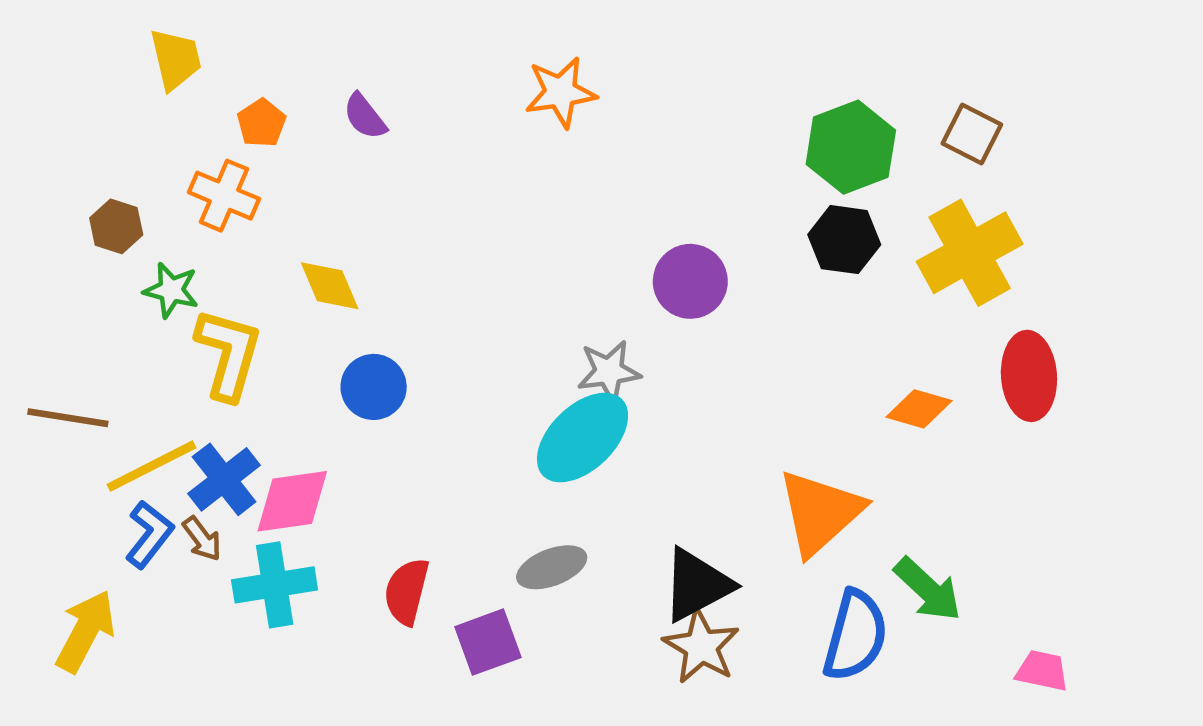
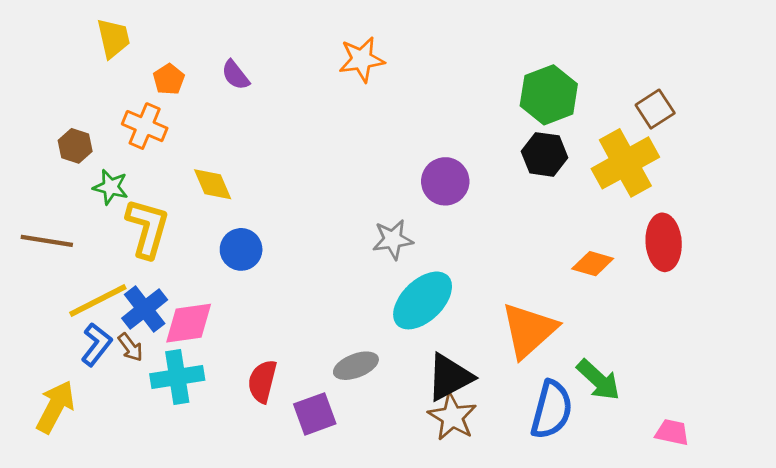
brown square: (972, 134) -> (655, 109), moved, turned 30
brown line: (68, 418) -> (47, 241), moved
cyan ellipse: (583, 438) -> (423, 300), moved

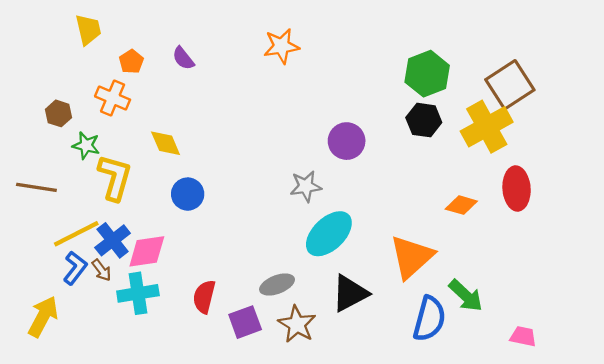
brown square: (655, 109) -> (510, 85), size x1.6
brown star: (452, 417) -> (297, 324), moved

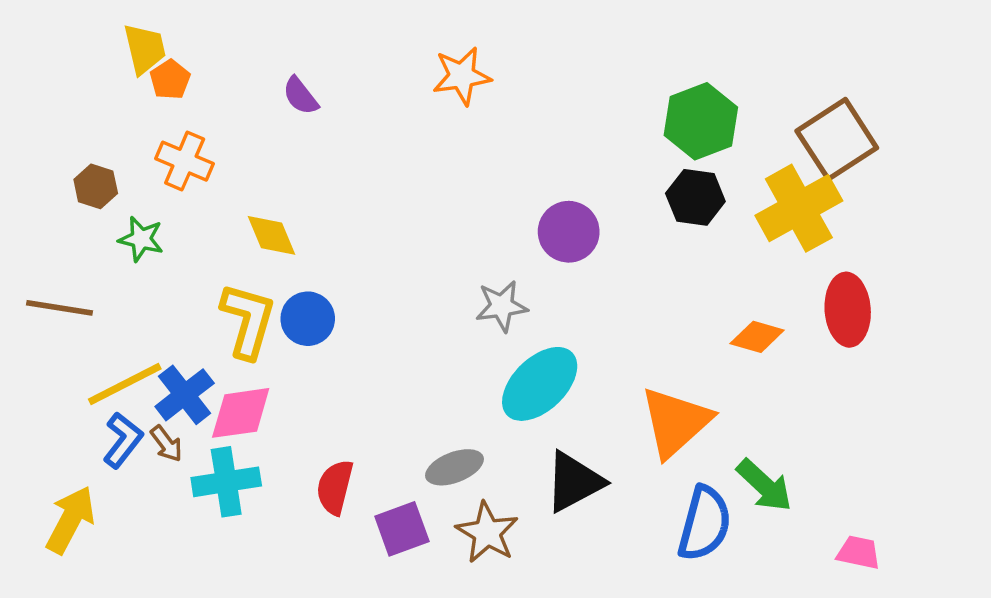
orange pentagon: (131, 62) -> (170, 80), moved
yellow L-shape: (115, 177) -> (248, 321), moved

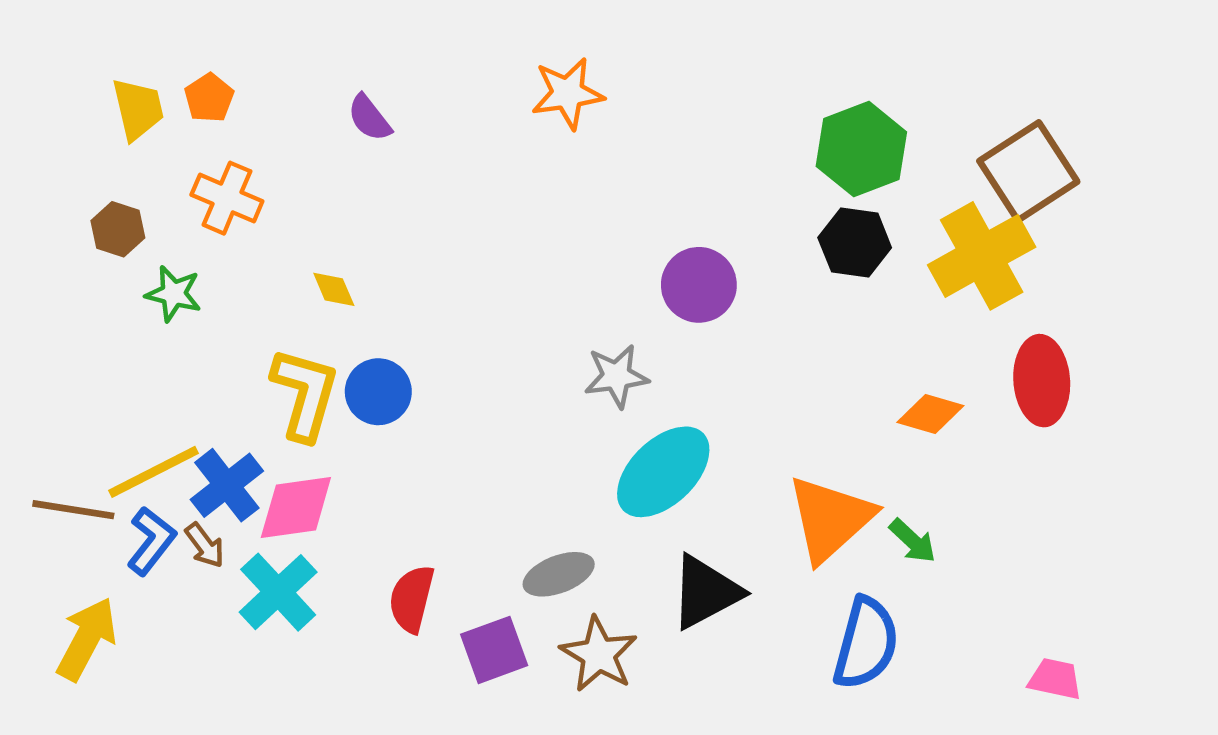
yellow trapezoid: (145, 49) -> (138, 109), moved
yellow diamond: (271, 235) -> (334, 289), size x0.7
brown line: (60, 308) -> (73, 510), moved
cyan cross: (226, 482) -> (278, 592), turned -34
green arrow: (764, 485) -> (913, 541), moved, size x0.7

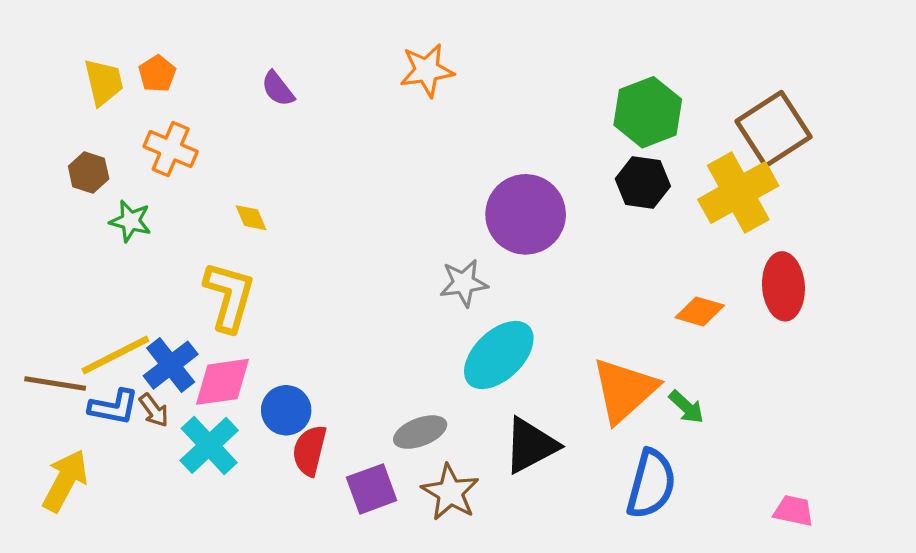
purple circle: (699, 285) -> (526, 214), size x1.4
blue circle: (378, 392) -> (286, 410), moved
blue L-shape: (151, 541) -> (114, 407), turned 63

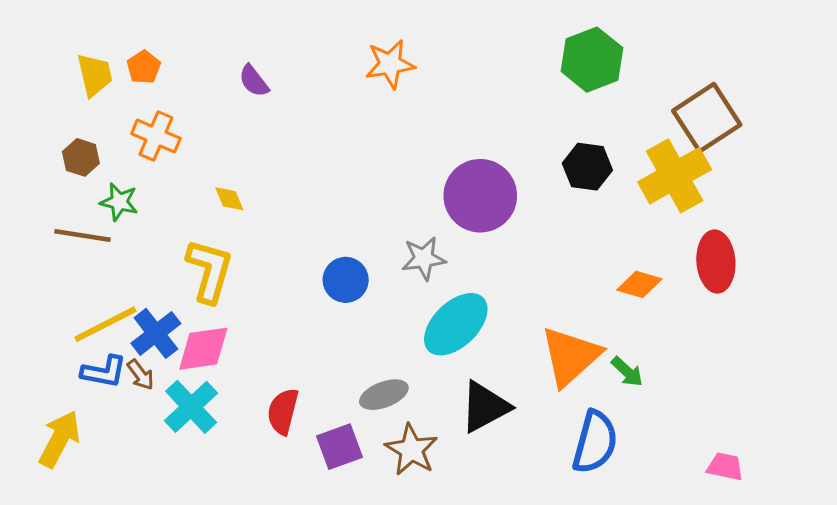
green hexagon: (648, 112) -> (592, 60), moved
brown line: (55, 383) -> (82, 235), moved
blue circle: (286, 410) -> (346, 280), moved

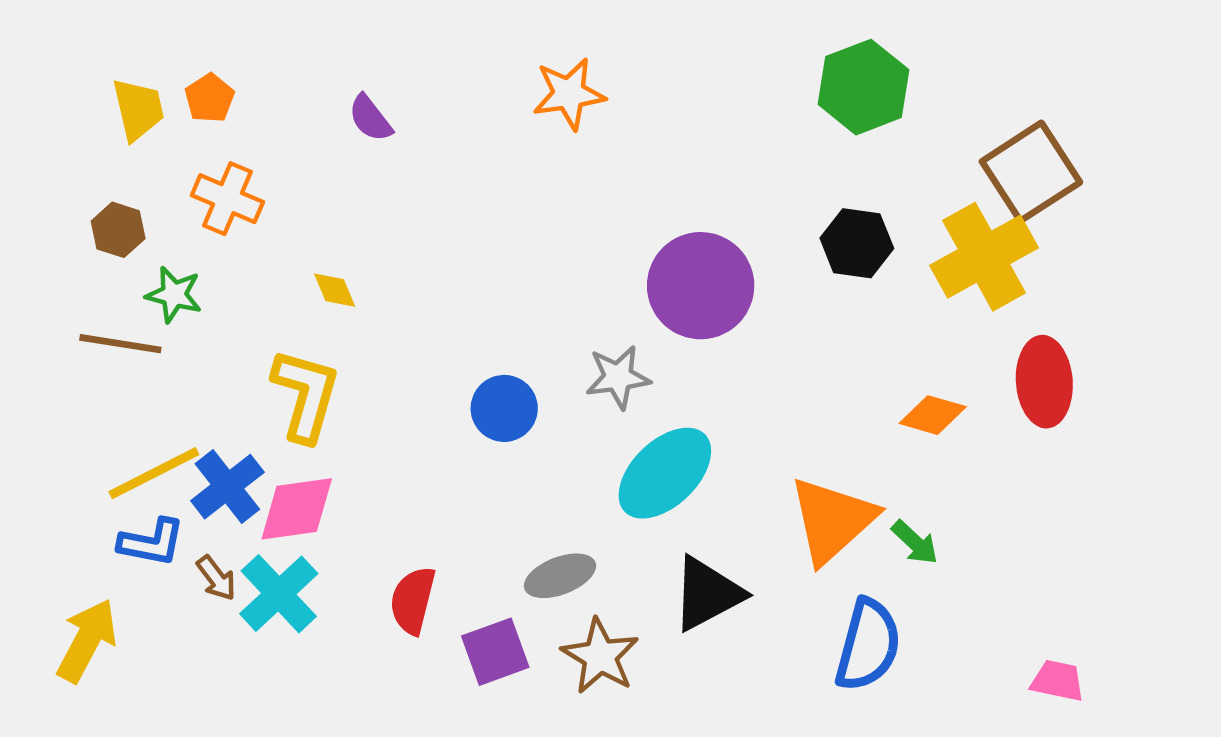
brown arrow: (141, 375) -> (216, 578), moved

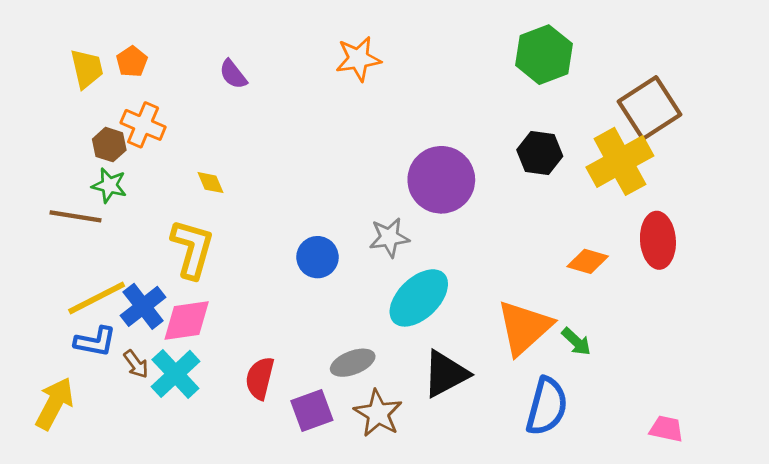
brown hexagon: (118, 230) -> (109, 145), moved

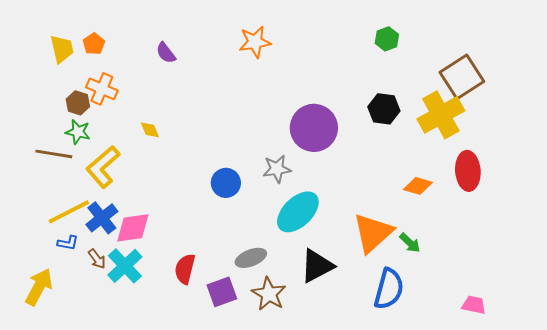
green hexagon: (544, 55) -> (387, 39), size x0.6
yellow L-shape: (192, 249) -> (103, 167), moved, turned -147
blue L-shape: (95, 342) -> (68, 243), size x0.7

